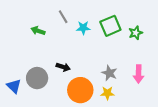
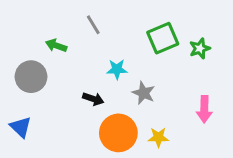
cyan star: (83, 28) -> (117, 69), moved
gray star: (109, 73) -> (144, 93), moved
gray circle: (37, 78) -> (31, 77), moved

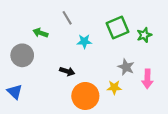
cyan star: (117, 69) -> (84, 41), moved
gray star: (144, 93) -> (126, 67), moved
yellow star: (158, 137) -> (114, 87), moved

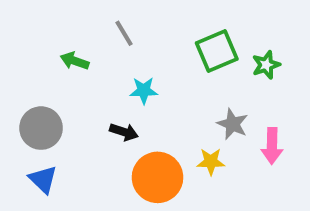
cyan star: (84, 41) -> (144, 91), moved
gray circle: (22, 55) -> (41, 128), moved
blue triangle: (15, 92) -> (43, 179), moved

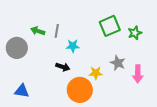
gray line: (124, 33) -> (57, 31), moved, turned 40
gray circle: (41, 128) -> (17, 48), moved
yellow star: (211, 162) -> (96, 73), moved
blue triangle: (43, 179) -> (22, 91), turned -35

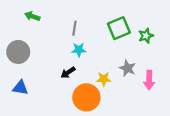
green arrow: (38, 31) -> (32, 16), moved
gray line: (57, 31) -> (74, 28), moved
black arrow: (63, 67) -> (68, 73), turned 128
blue triangle: (22, 91) -> (20, 88), moved

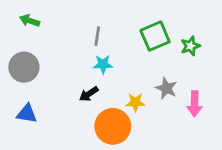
green arrow: (32, 16) -> (30, 21), moved

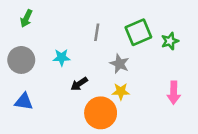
green arrow: (30, 21) -> (26, 18), turned -84
gray line: (97, 36) -> (97, 32), moved
cyan star: (103, 64) -> (62, 57), moved
gray star: (166, 88) -> (119, 64), moved

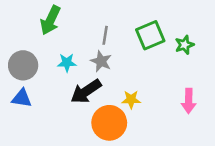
green arrow: (26, 18) -> (50, 20), moved, size x1.5
gray star: (119, 64) -> (101, 61), moved
black arrow: (79, 84) -> (86, 91), size x1.6
blue triangle: (24, 102) -> (22, 98), moved

